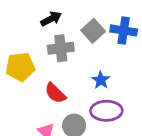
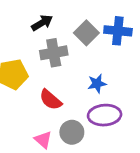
blue star: (101, 80) -> (97, 84), turned 30

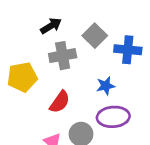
blue cross: (118, 31) -> (128, 50), moved
red semicircle: (51, 100) -> (60, 102), turned -95

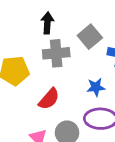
black arrow: (51, 26) -> (47, 23), turned -60

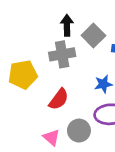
black arrow: (47, 23) -> (67, 25), moved

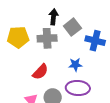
yellow pentagon: (23, 75) -> (18, 37), moved

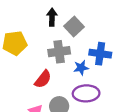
gray cross: (47, 38) -> (59, 52), moved
blue cross: (95, 41) -> (100, 54), moved

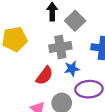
blue star: (81, 68) -> (72, 69), moved

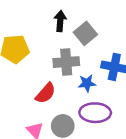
blue star: (72, 69) -> (87, 83), moved

